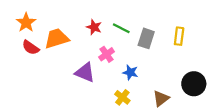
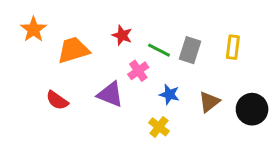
green line: (121, 28) -> (159, 50), moved
red semicircle: (31, 47) -> (57, 100), moved
brown triangle: (161, 99) -> (209, 102), moved

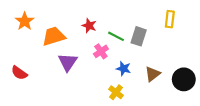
yellow rectangle: (233, 47) -> (170, 19), moved
purple triangle: (110, 94) -> (68, 62), moved, turned 42
red semicircle: (57, 100) -> (19, 73), moved

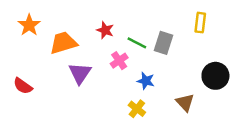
brown triangle: (153, 74) -> (185, 102), moved, turned -35
black circle: (184, 79) -> (215, 76), moved

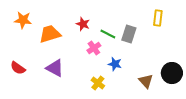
orange star: (29, 25) -> (23, 20), turned -30
purple triangle: (80, 73) -> (55, 68), moved, turned -36
black circle: (215, 76) -> (172, 73), moved
yellow cross: (137, 109) -> (98, 83), moved

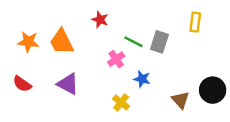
orange star: (23, 20) -> (28, 42), moved
red star: (83, 24) -> (100, 20), moved
orange trapezoid: (50, 34) -> (62, 42), turned -100

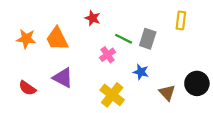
blue star: (142, 79) -> (141, 72), moved
red semicircle: (22, 84) -> (27, 88), moved
yellow cross: (121, 102) -> (112, 95), size x1.5

